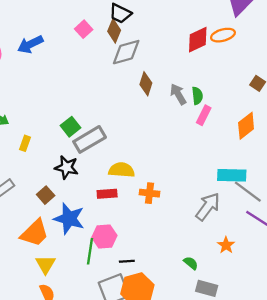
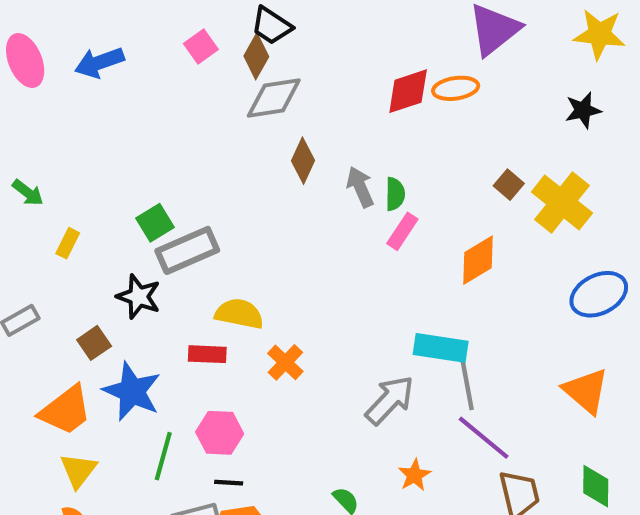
gray line: (248, 192) -> (466, 382), turned 36
orange cross: (149, 193) -> (285, 362), turned 30
pink hexagon: (104, 237) -> (220, 433), moved

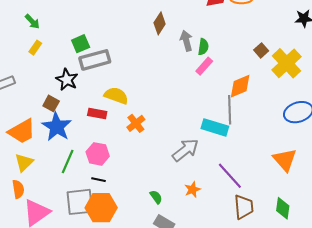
green arrow: (28, 193) -> (32, 22), moved
brown square: (94, 343) -> (51, 103), moved, turned -35
gray line: (466, 382) -> (230, 110), moved

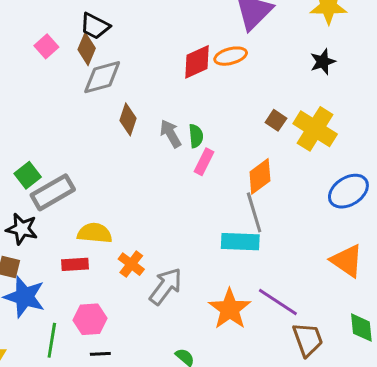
gray arrow: (185, 150) -> (166, 286), moved
orange star: (192, 189) -> (230, 309), moved, size x1.8

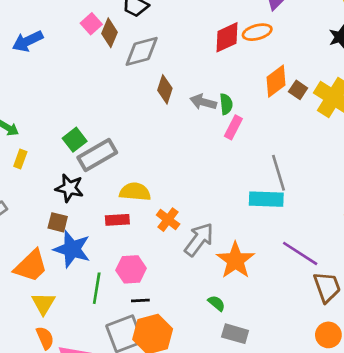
brown diamond: (87, 49) -> (109, 33), moved
gray arrow: (171, 134) -> (203, 102), turned -45
orange diamond: (260, 176) -> (276, 81), moved
orange star: (230, 309) -> (235, 260), moved

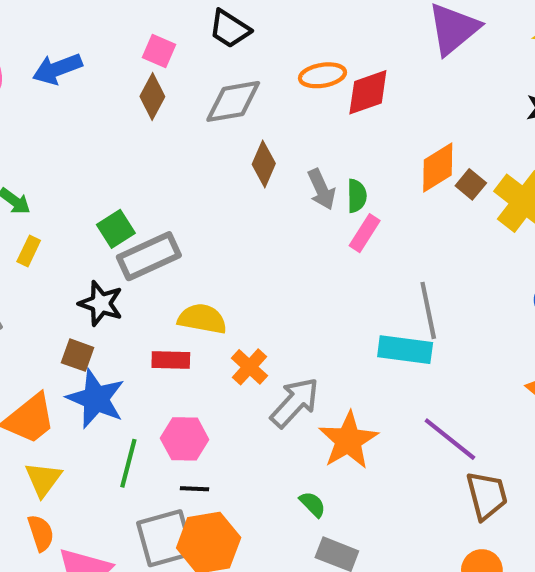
pink square: (91, 24) -> (159, 51), turned -30
orange ellipse: (257, 32) -> (323, 75), moved
brown diamond: (109, 33) -> (152, 97), moved
gray arrow: (203, 102) -> (322, 189), turned -135

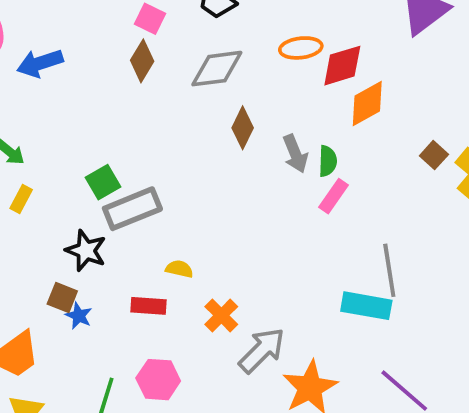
blue arrow: (57, 69) -> (40, 63), moved
orange diamond: (438, 167) -> (367, 103), moved
yellow semicircle: (202, 319) -> (179, 269), size x0.6
blue star: (96, 399) -> (79, 316), moved, size x0.5

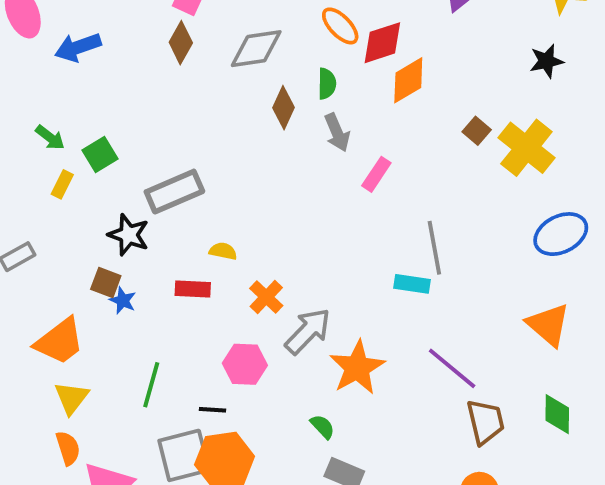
orange ellipse: (301, 48) -> (340, 26), turned 54
green semicircle: (328, 161) -> (327, 84), moved
green square: (103, 182) -> (100, 154), moved
cyan rectangle: (366, 306) -> (412, 284), size x0.7
pink hexagon: (158, 380) -> (245, 364), moved

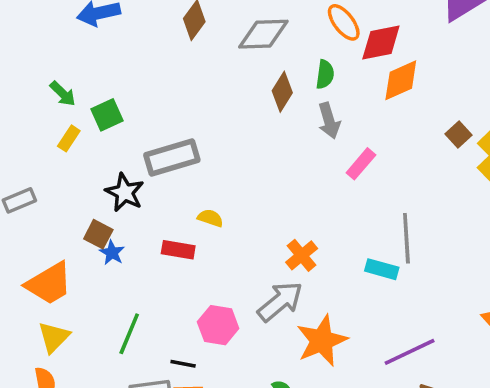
orange cross: (266, 297) -> (302, 255), moved
purple line: (452, 368) -> (410, 352), turned -72

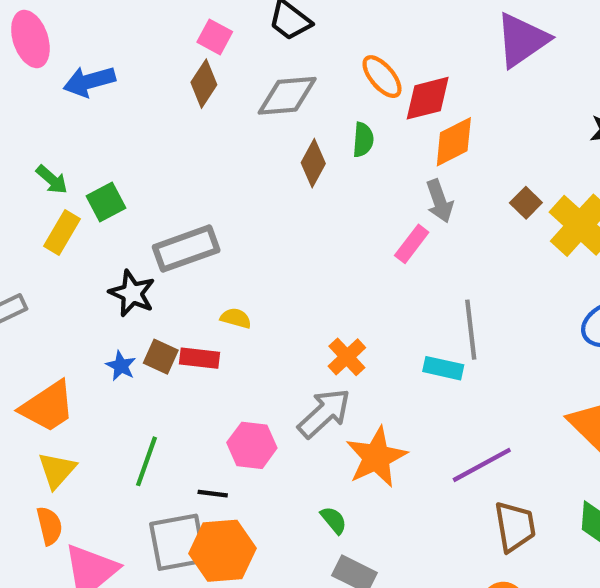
gray arrow: (329, 121) -> (440, 201), moved
yellow rectangle: (69, 138) -> (62, 233), size x1.4
brown square: (98, 234) -> (161, 357), moved

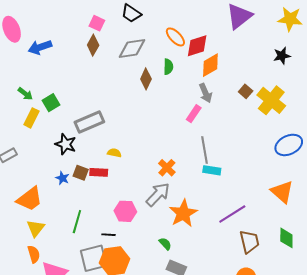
gray line: (471, 330) -> (204, 150), moved

